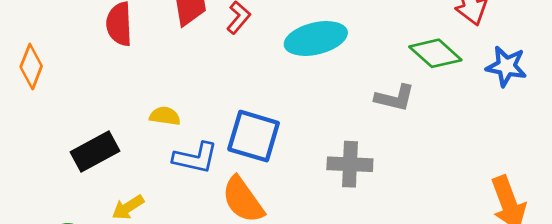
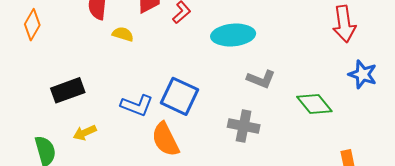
green diamond: (435, 53) -> (314, 104), moved
gray L-shape: (395, 98) -> (261, 79), moved
yellow semicircle: (165, 116) -> (123, 34), moved

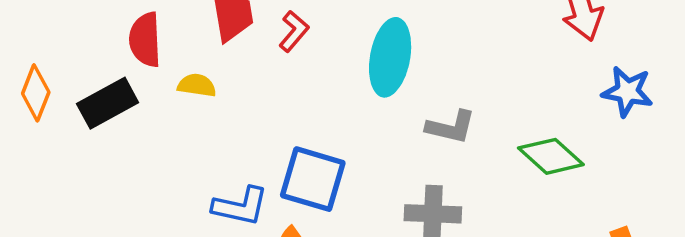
cyan ellipse: (233, 35) -> (390, 57), turned -66
black rectangle: (68, 90) -> (108, 103), moved

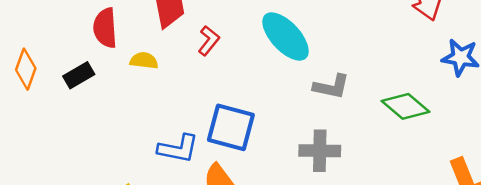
red L-shape: (294, 31) -> (209, 41), moved
cyan ellipse: (390, 57) -> (286, 36), turned -52
black rectangle: (108, 103) -> (79, 75), size x0.7

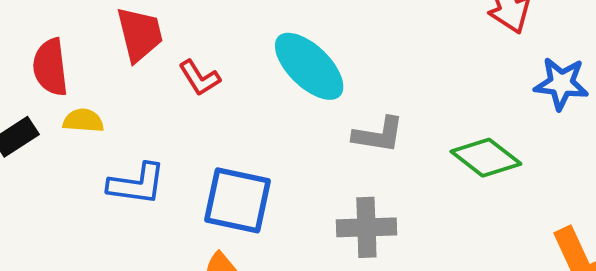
red L-shape: (209, 41) -> (199, 78), turned 112
yellow semicircle: (144, 61) -> (83, 121), moved
blue L-shape: (178, 149) -> (137, 184), moved

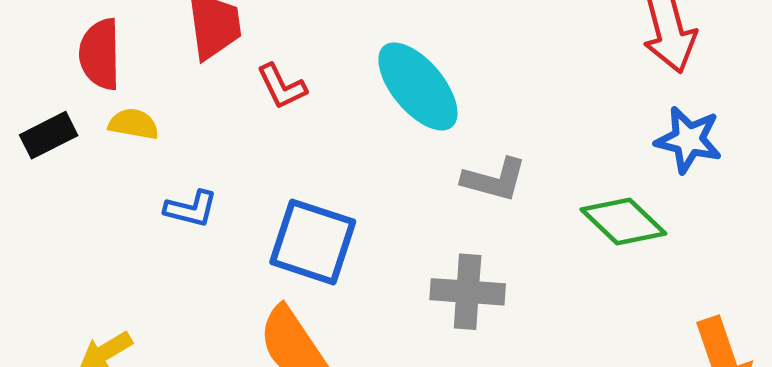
blue star: (561, 84) -> (689, 140), moved
blue L-shape: (137, 184) -> (191, 209), size x0.7

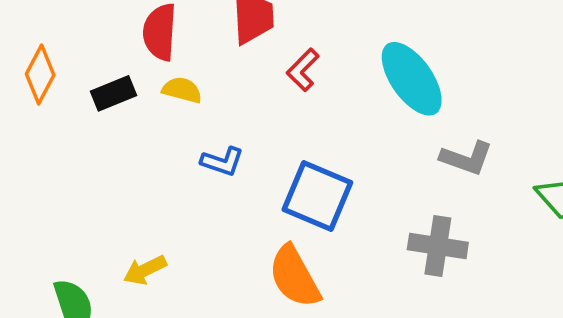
red L-shape: (282, 86) -> (303, 70), turned 66

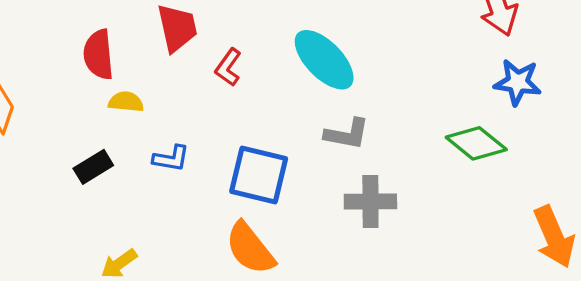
black rectangle: (113, 93) -> (93, 167), moved
gray L-shape: (466, 158) -> (347, 134), moved

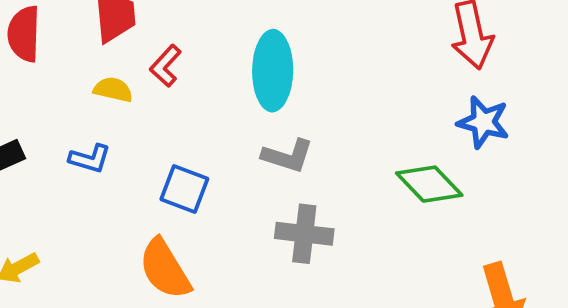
cyan ellipse: (324, 60) -> (273, 71), turned 38
yellow semicircle: (126, 102) -> (113, 90), moved
blue square: (259, 175) -> (184, 189), size x0.7

